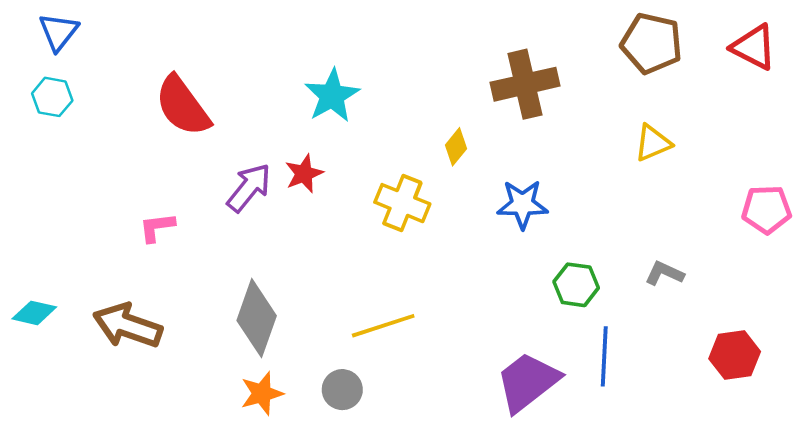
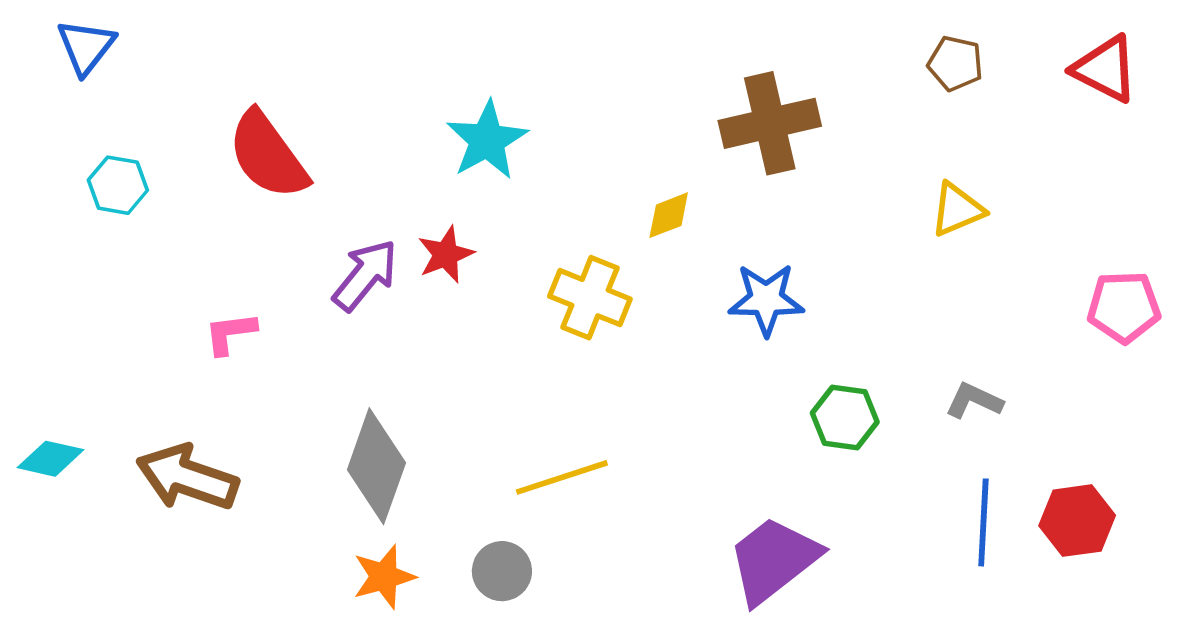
brown pentagon: (652, 43) -> (955, 63), size x0.6
cyan hexagon: (52, 97) -> (118, 185), moved
yellow diamond: (456, 147) -> (669, 215), turned 30
blue line: (604, 356) -> (983, 522), moved

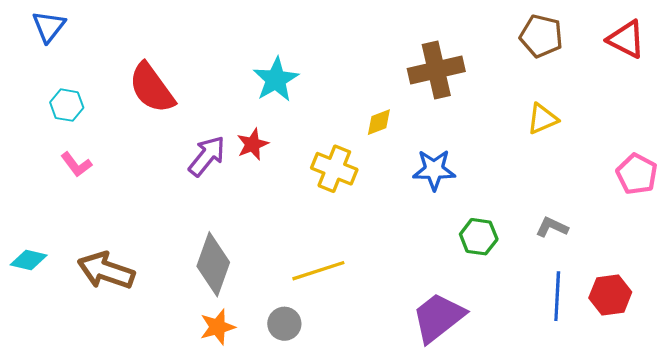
brown pentagon: (955, 63) -> (541, 36), size x1.4
pink pentagon: (1124, 307) -> (637, 174), turned 30
pink L-shape: (230, 333) -> (76, 164), moved, turned -120

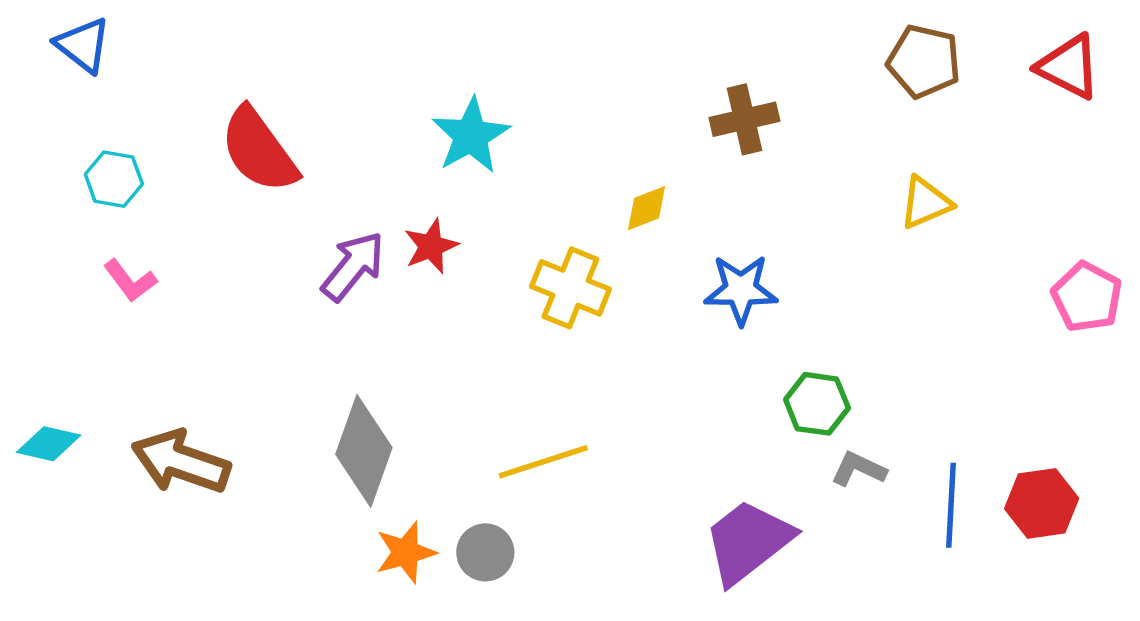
blue triangle: (49, 26) -> (83, 45), turned -30
brown cross: (436, 70) -> (744, 119), size x0.7
gray L-shape: (552, 227) -> (859, 469), moved
orange star: (218, 327) -> (406, 552), moved

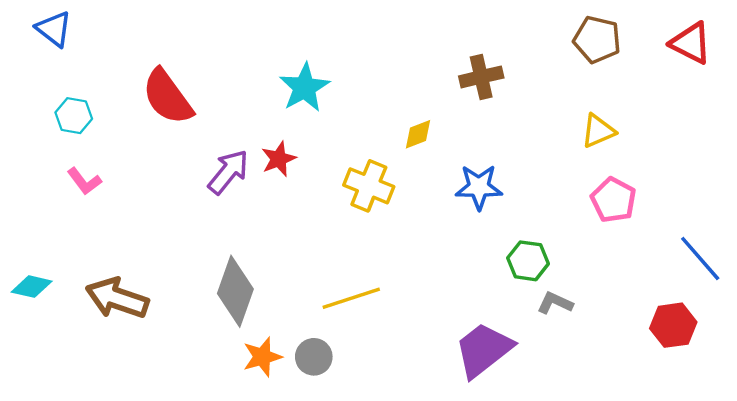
pink pentagon: (1087, 297) -> (614, 200), moved
blue line: (951, 505) -> (700, 258), moved, turned -44

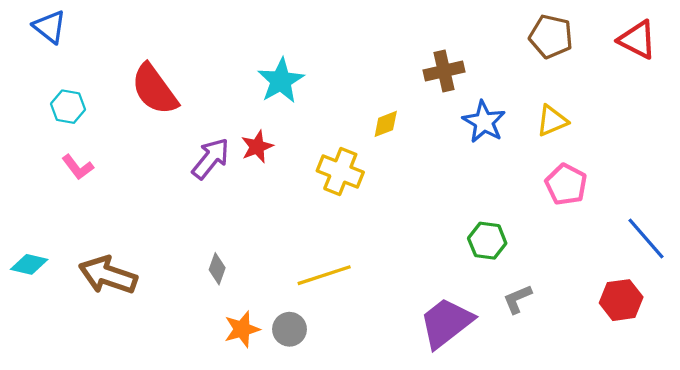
blue star: (479, 187) -> (484, 122), moved, turned 30
gray diamond: (235, 291) -> (217, 269), size x0.5
gray L-shape: (555, 303) -> (517, 299), moved, turned -48

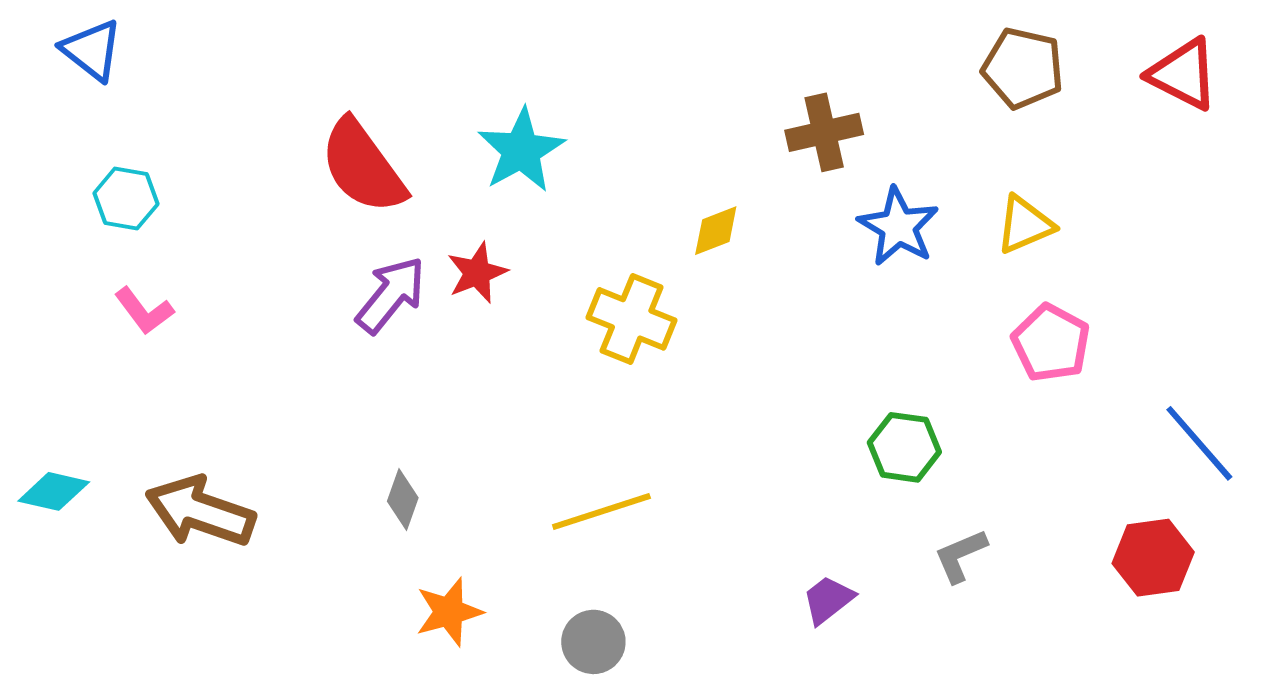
red semicircle: (154, 89) -> (363, 166), moved
purple trapezoid: (446, 323) -> (828, 600), size x0.5
gray circle: (290, 329) -> (593, 642), moved

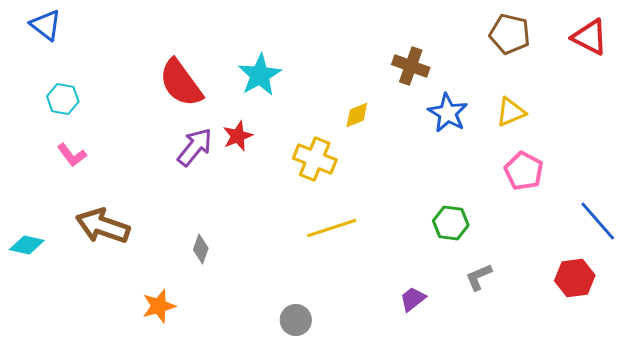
brown cross: (824, 132) -> (411, 66), turned 33
brown arrow: (200, 512) -> (103, 226), moved
yellow line: (601, 512) -> (332, 228), moved
orange star: (449, 612) -> (159, 306), moved

